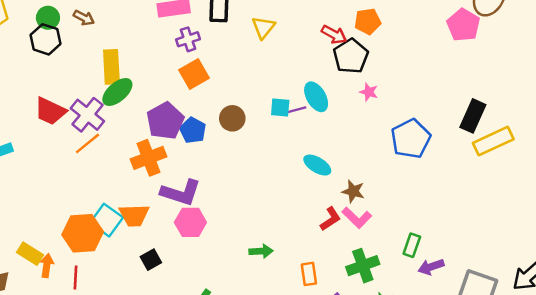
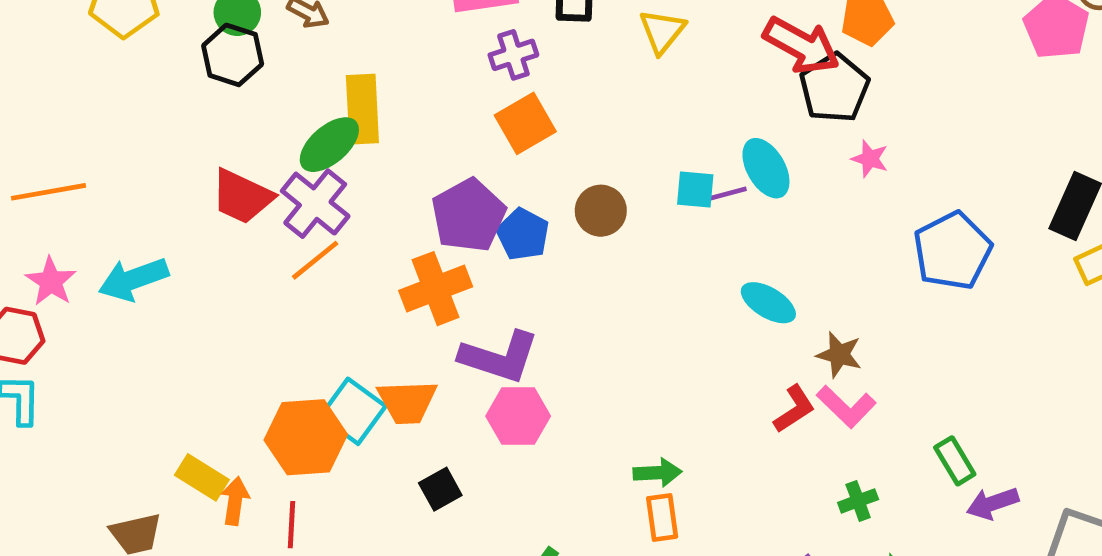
red arrow: (334, 35) -> (801, 45), size x1.5
green ellipse: (117, 92) -> (329, 145), moved
green rectangle: (412, 245) -> (955, 461), turned -50
green cross: (363, 266) -> (858, 501), size x0.6
orange rectangle: (309, 274) -> (662, 517), moved

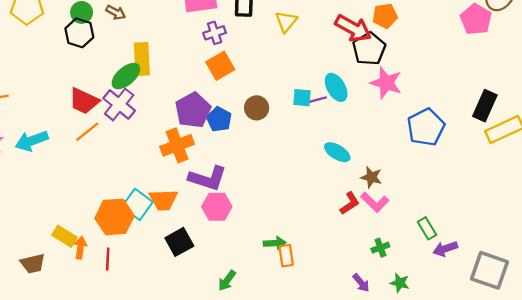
pink star: (870, 159) -> (386, 83), size x1.8
orange line: (315, 260) -> (87, 132), moved
green arrow: (657, 473) -> (275, 243), moved
black square: (440, 489) -> (179, 242), size x1.4

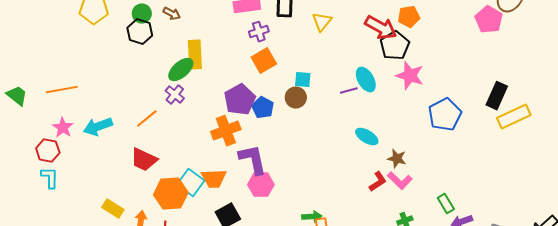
cyan square: (302, 98) -> (303, 80), moved
red trapezoid: (84, 101) -> (144, 160), moved
purple cross: (119, 104) -> (175, 95), size x0.7
purple L-shape: (208, 178) -> (253, 160), turned -120
yellow rectangle: (65, 236) -> (113, 209), moved

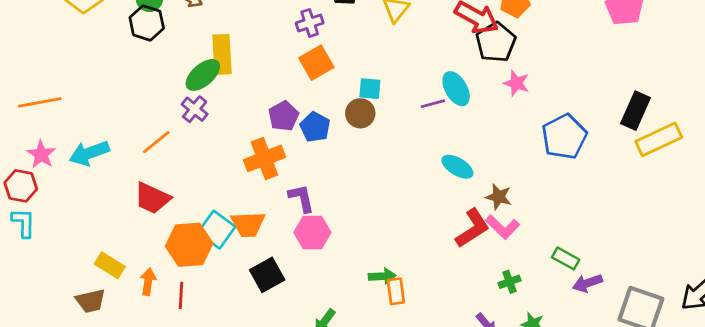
pink star: (410, 76) -> (516, 83), size x0.7
purple pentagon: (240, 100) -> (284, 116), size x0.7
purple L-shape: (253, 160) -> (301, 198), size x0.7
red L-shape: (378, 182) -> (473, 228), size x1.4
green rectangle: (446, 204) -> (566, 258), turned -30

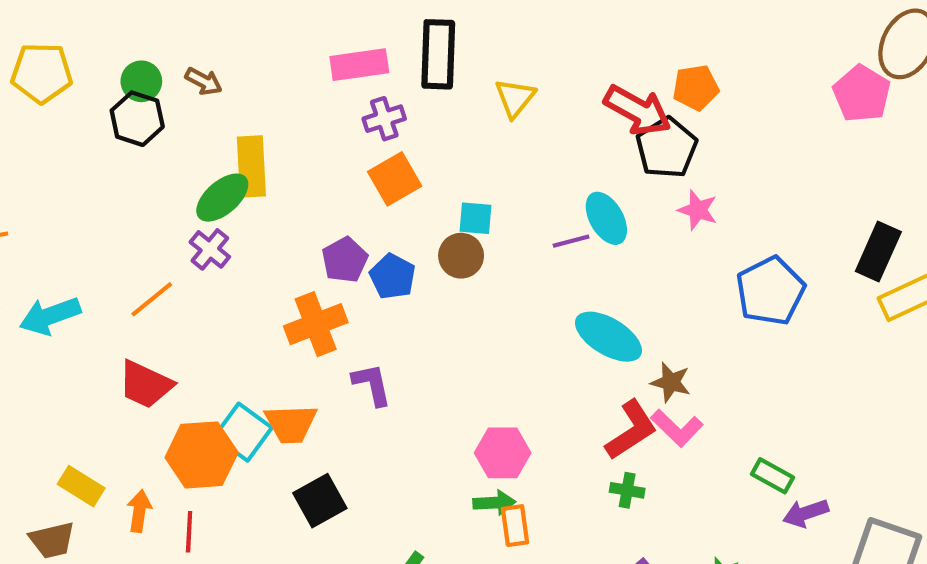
cyan ellipse: (457, 167) -> (608, 337), size x1.4
pink hexagon: (312, 232) -> (503, 453), moved
green cross: (509, 282) -> (627, 490), moved, turned 30

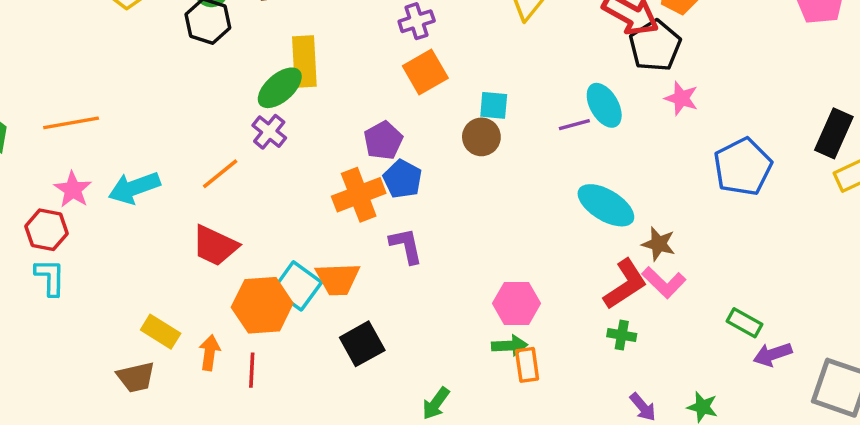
blue pentagon: (393, 276) -> (403, 179), moved

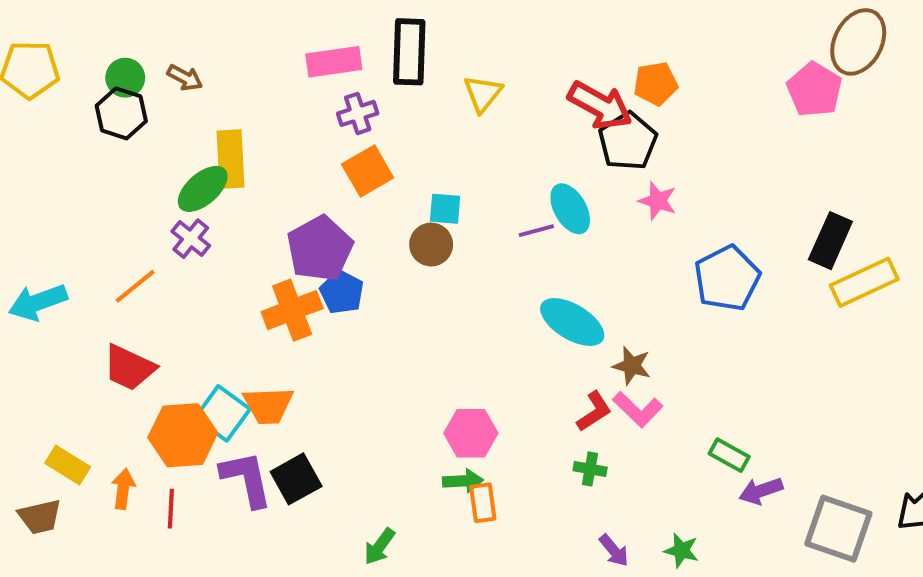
purple pentagon: (383, 140) -> (320, 248), size x1.5
purple L-shape: (406, 246) -> (246, 479), moved, size x1.4
red L-shape: (625, 284) -> (594, 411), size x0.7

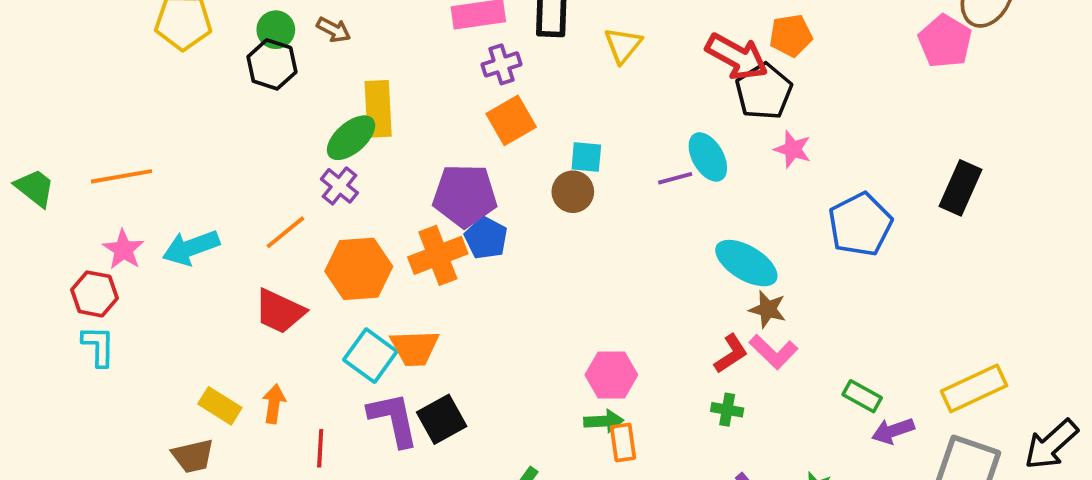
purple pentagon: (320, 248) -> (465, 196), turned 30
yellow rectangle: (864, 282) -> (974, 388), moved
cyan ellipse: (572, 322) -> (746, 263), moved
orange hexagon: (183, 435) -> (359, 269), moved
orange arrow: (123, 489) -> (274, 404), moved

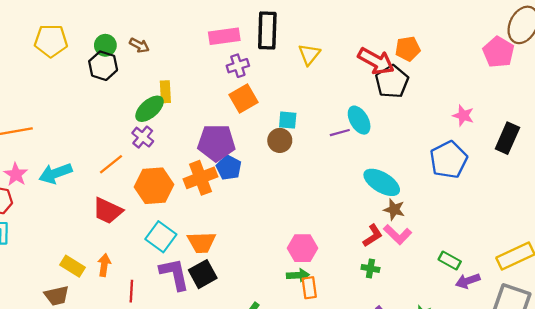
yellow rectangle: (378, 109) -> (165, 92), size x0.7
pink star: (793, 149) -> (463, 116), moved
orange trapezoid: (415, 348) -> (202, 242), moved

